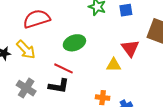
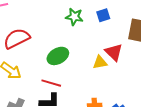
yellow triangle: (114, 65) -> (100, 62), moved

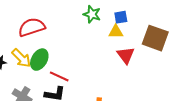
green ellipse: (58, 56) -> (39, 60), moved, turned -40
yellow triangle: (100, 62) -> (116, 32), moved

